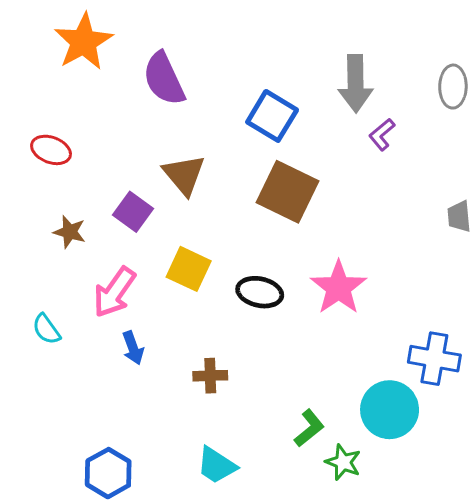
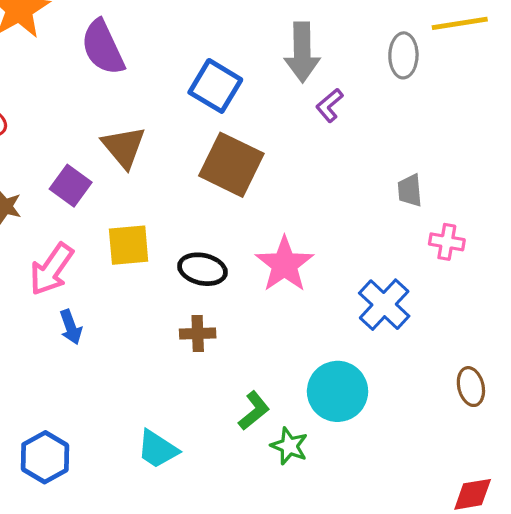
yellow square: (189, 269) -> (129, 245), turned -30
blue cross: (434, 359) -> (384, 305), moved, turned 33
brown cross: (210, 376) -> (198, 334), moved

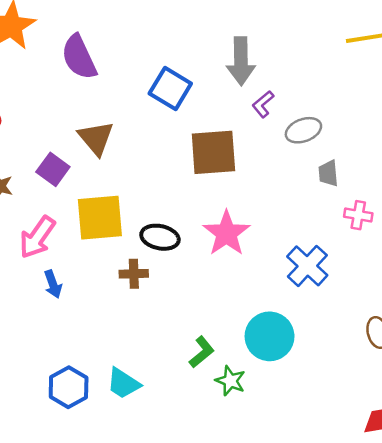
gray ellipse: (403, 55) -> (303, 130), moved, turned 68
brown square: (231, 165) -> (213, 152), moved, turned -30
yellow square: (129, 245) -> (100, 218), size x1.4
brown cross: (198, 334) -> (134, 274), moved
blue hexagon: (45, 457) -> (69, 387), moved

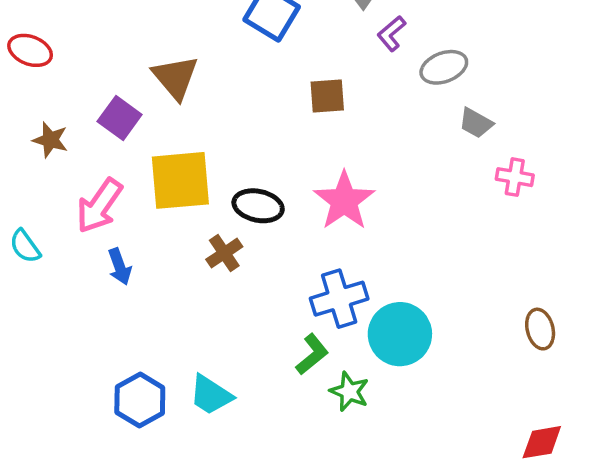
brown square: (213, 152) -> (327, 96), size x0.6
gray trapezoid: (328, 173) -> (476, 123), turned -56
blue cross: (307, 266) -> (339, 299), moved, turned 30
brown cross: (134, 274) -> (224, 253), turned -32

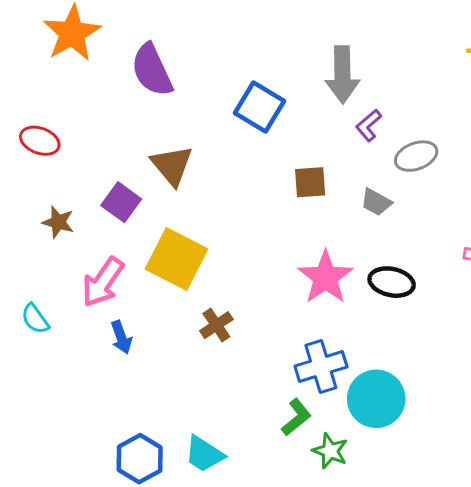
gray trapezoid: (476, 123) -> (376, 202), moved
yellow square: (180, 180) -> (176, 259), turned 32
black ellipse: (258, 206) -> (392, 282), moved

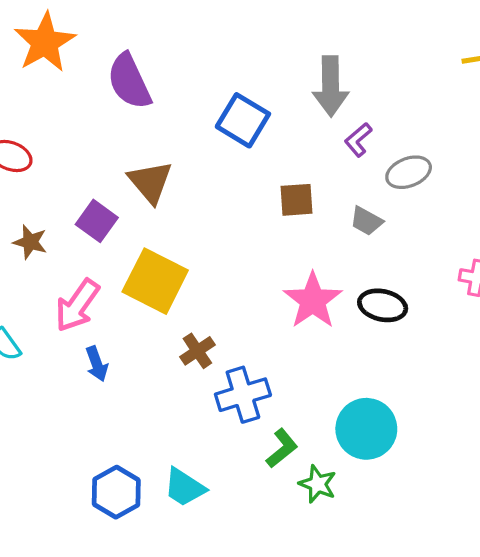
blue cross: (321, 367) -> (243, 395), moved

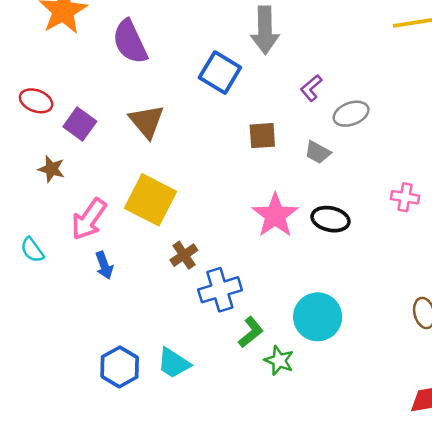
gray arrow: (331, 86) -> (265, 30), moved
purple square: (97, 221) -> (80, 124), moved

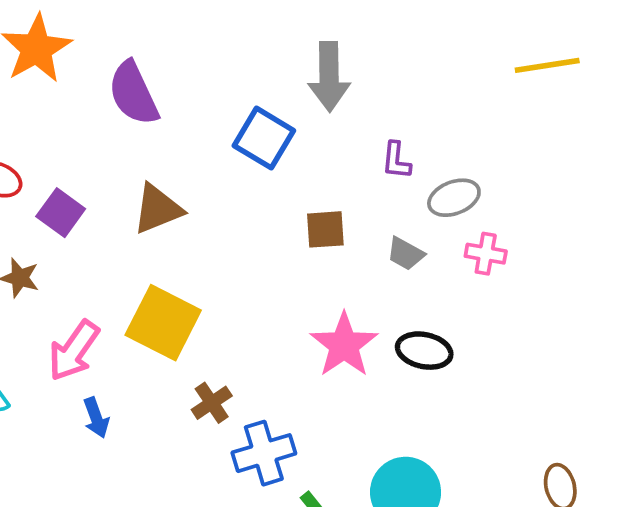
purple L-shape: (311, 88) -> (396, 160), turned -44
brown triangle: (147, 121) -> (158, 209), turned 48
pink cross: (405, 197) -> (486, 254), moved

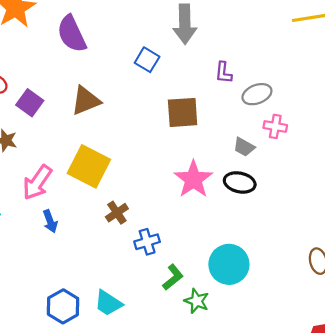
blue square: (264, 138) -> (147, 60), size x0.7
brown square: (325, 229) -> (183, 112), size x1.4
gray trapezoid: (406, 254) -> (244, 147), moved
blue cross: (264, 453) -> (147, 242), size x0.7

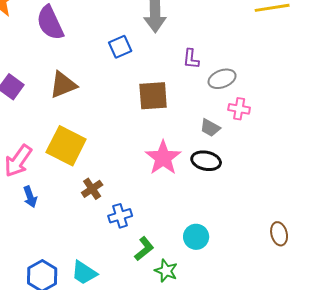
blue square: (147, 60) -> (120, 47), turned 35
cyan circle: (229, 264) -> (196, 237), size x0.7

